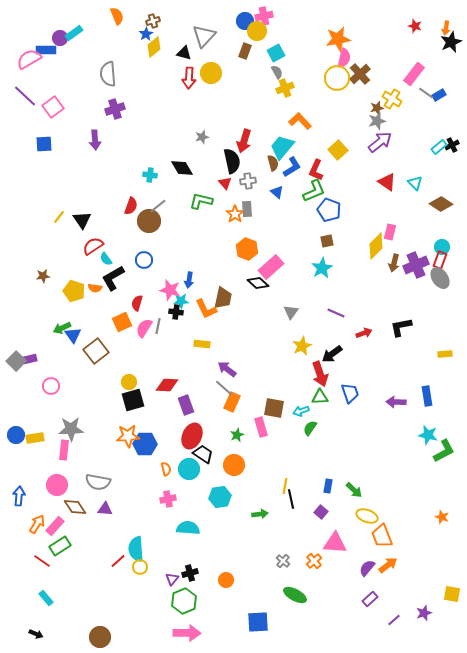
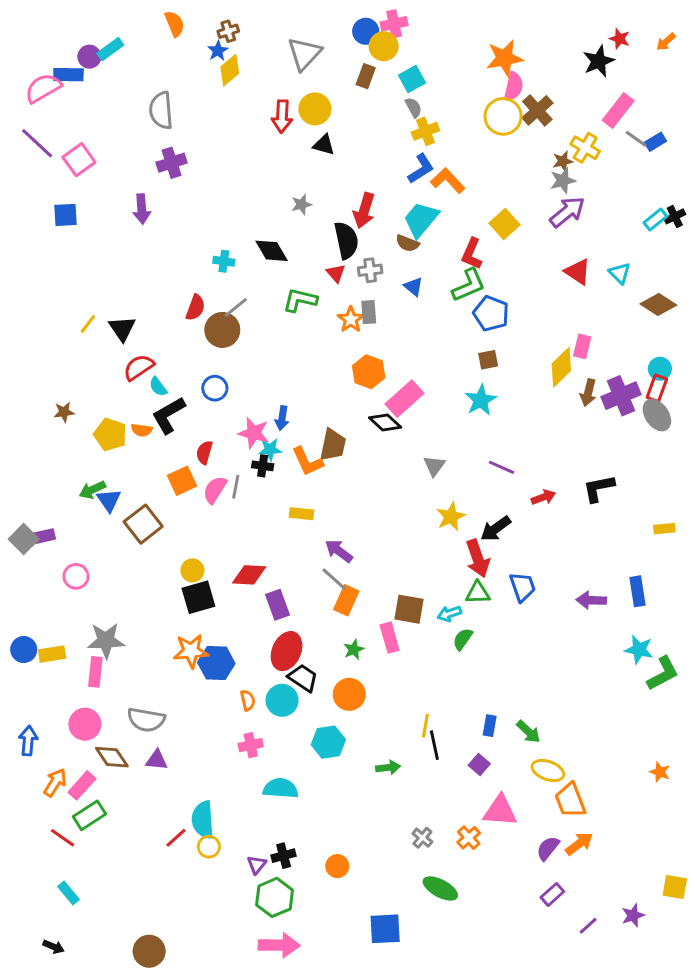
orange arrow: (446, 28) -> (666, 42), turned 40
black star: (451, 42) -> (599, 61), moved
black triangle: (184, 53) -> (324, 145), moved
brown semicircle: (273, 163) -> (407, 243), turned 126
blue L-shape: (292, 167) -> (421, 169), moved

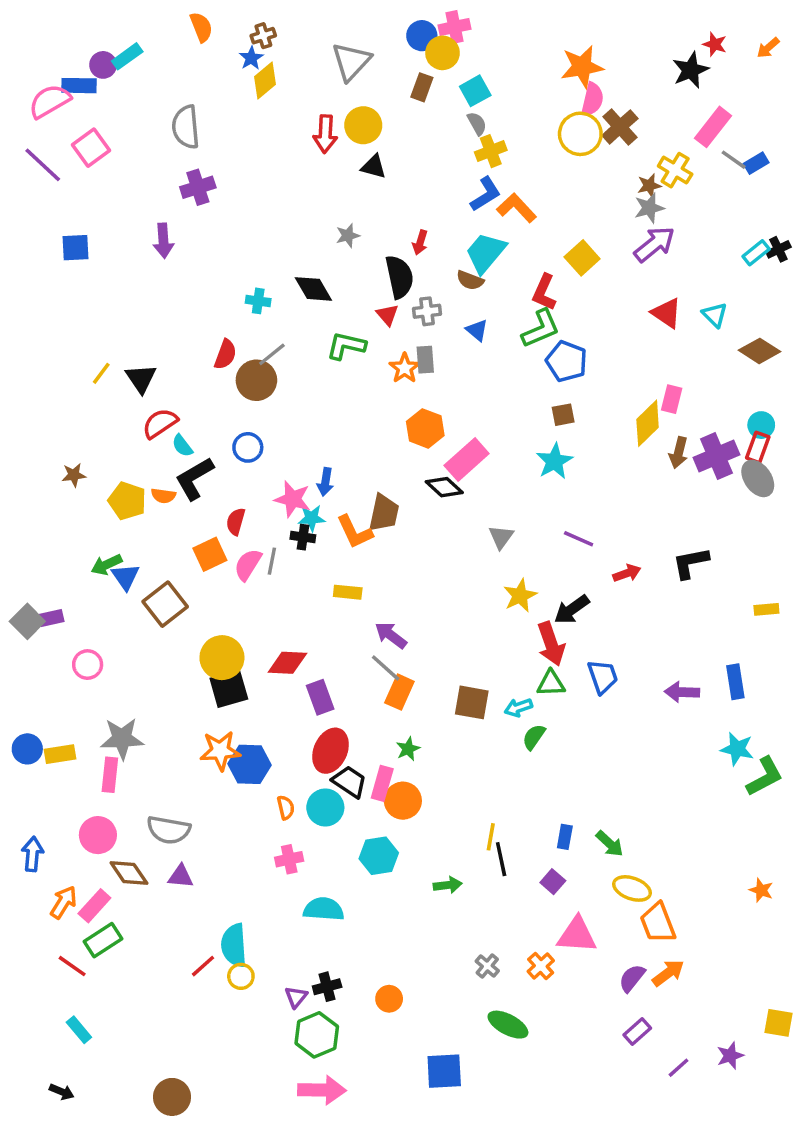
pink square: (79, 160) -> (91, 148), moved
red arrow: (364, 210) -> (420, 242), size x0.6
yellow circle: (192, 570) -> (222, 658), size x1.6
pink rectangle: (390, 638) -> (382, 783), moved, turned 32

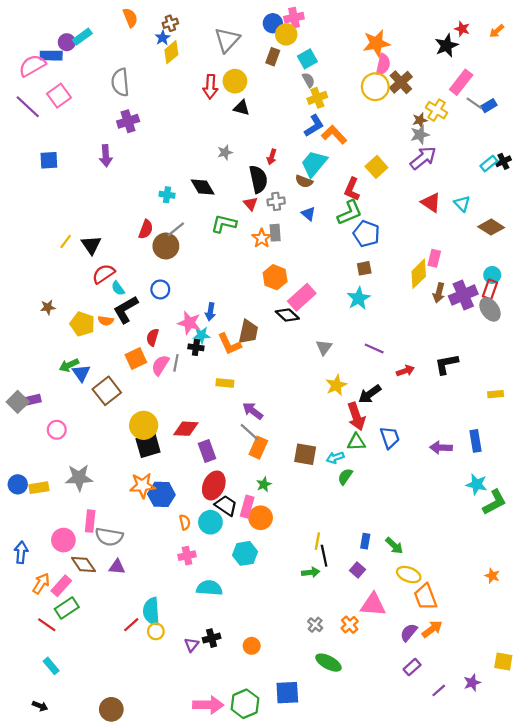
pink rectangle: (110, 775) -> (90, 521), moved
green arrow: (448, 885) -> (311, 572), moved
green hexagon: (317, 1035) -> (245, 704), moved

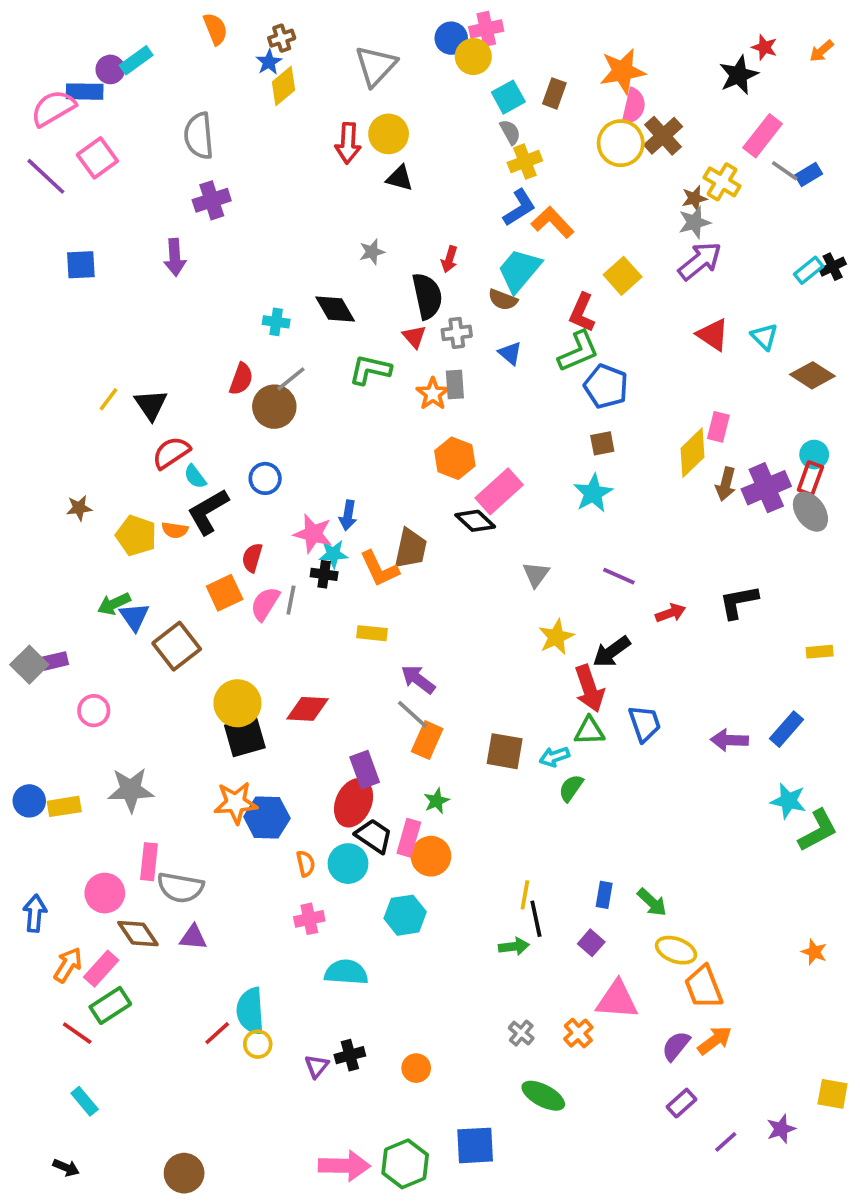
brown rectangle: (273, 57) -> (554, 93), moved
blue rectangle: (476, 441) -> (787, 729), turned 50
purple rectangle: (207, 451) -> (365, 770), moved

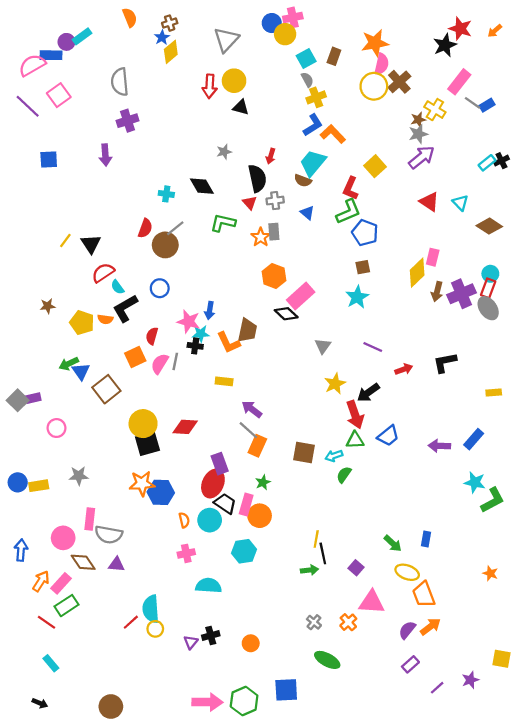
red star: (764, 47) -> (460, 29), size x1.5
blue trapezoid: (645, 724) -> (388, 436), turned 70
gray star: (131, 790) -> (79, 476), size x0.7
blue rectangle: (604, 895) -> (426, 539), moved

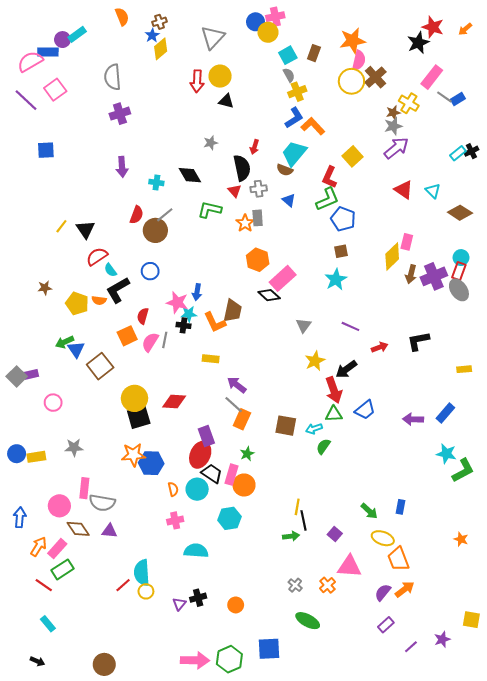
purple arrow: (105, 155) -> (122, 167), moved

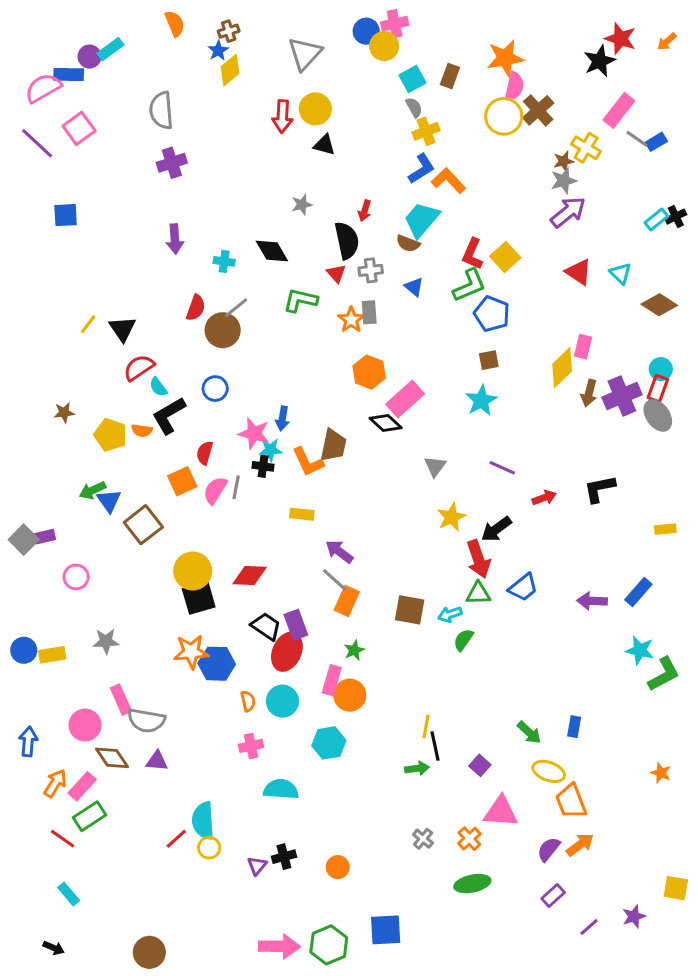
yellow square: (353, 156) -> (505, 257), moved
black trapezoid: (212, 474) -> (266, 626), moved
pink rectangle: (84, 488) -> (121, 700), turned -30
green ellipse: (308, 621) -> (472, 884), moved, turned -40

